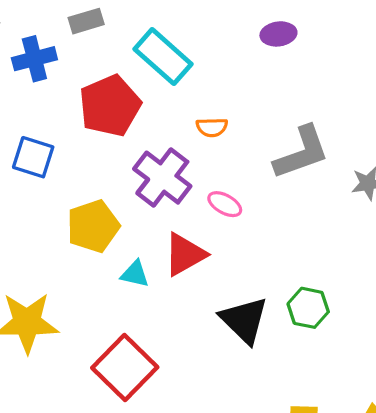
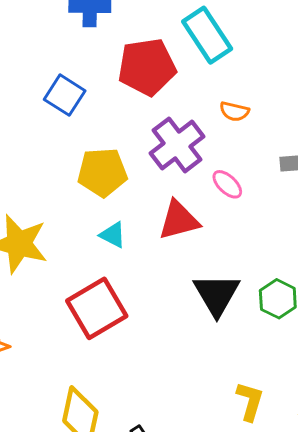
cyan triangle: (135, 274) -> (113, 235), moved

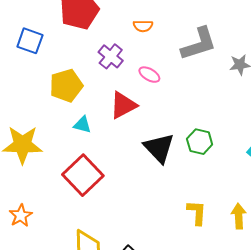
purple cross: (177, 145) -> (111, 56), size x0.7

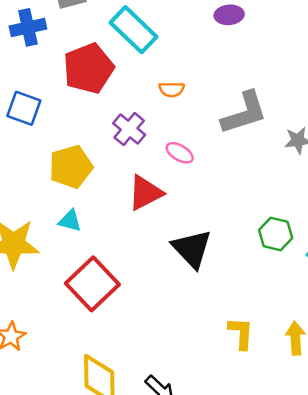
cyan triangle: (82, 125) -> (70, 221), moved
green hexagon: (200, 142) -> (276, 234), moved

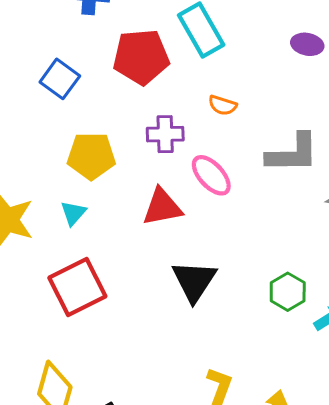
purple cross: (129, 129) -> (165, 134), turned 32
pink ellipse: (180, 153) -> (211, 175), size x1.4
cyan triangle: (70, 221) -> (73, 213), turned 40

